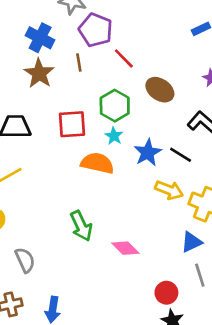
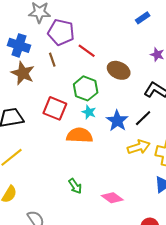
red square: (72, 124) -> (55, 108), turned 35
black line: (181, 155) -> (143, 118), turned -66
yellow arrow: (169, 190) -> (139, 147), turned -30
green arrow: (81, 226) -> (75, 186), size x0.7

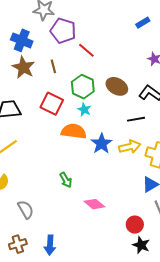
brown line: (52, 60) -> (53, 66), moved
brown ellipse: (119, 70) -> (117, 86), moved
black line: (143, 118) -> (136, 119), turned 30
blue star: (117, 121) -> (102, 143), moved
pink diamond: (112, 198) -> (94, 204), moved

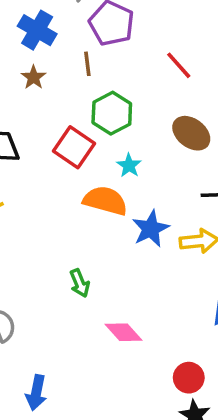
red line: (86, 50) -> (179, 65), moved
brown line: (53, 66) -> (87, 64), moved
brown star: (23, 67) -> (34, 77), size x0.6
green hexagon: (83, 87) -> (112, 113), moved

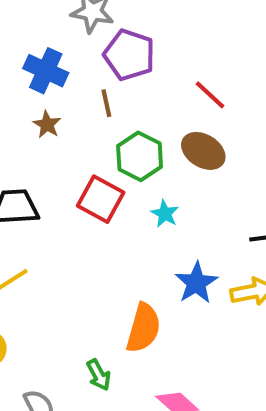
brown ellipse: (191, 133) -> (203, 151), moved
orange semicircle: (105, 201) -> (143, 328), moved, turned 96
green arrow: (80, 283) -> (99, 375), moved

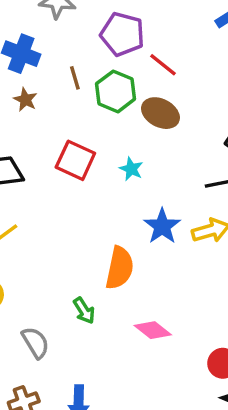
purple pentagon: (129, 55) -> (122, 34), moved
green hexagon: (140, 156) -> (116, 91), moved

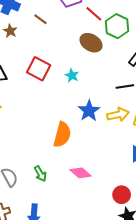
brown line: (75, 78) -> (41, 19), turned -40
green hexagon: (116, 91) -> (117, 26), moved
green arrow: (84, 311) -> (40, 174), moved

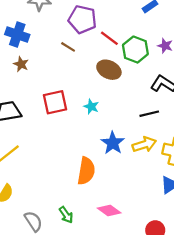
brown line: (41, 19) -> (68, 47), moved
red square: (39, 69) -> (55, 102), turned -35

